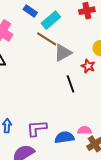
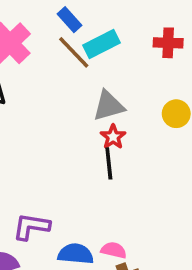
brown line: (47, 39) -> (74, 52), moved
red star: (88, 66) -> (113, 137), moved

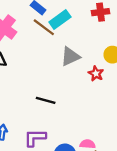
red star: (113, 137) -> (96, 74), moved
black line: (109, 163) -> (46, 100), moved, turned -60

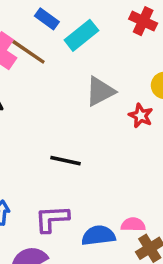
red cross: (101, 12) -> (143, 21), turned 35
brown line: (44, 27) -> (29, 52), moved

